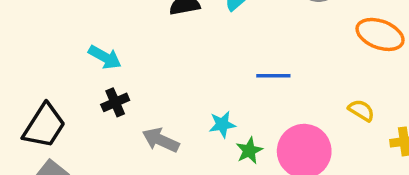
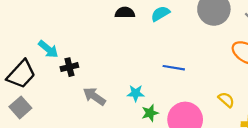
cyan arrow: (105, 57) -> (48, 49), moved

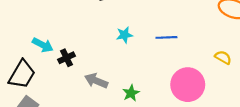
cyan star: (136, 93) -> (124, 35), moved
green star: (150, 113) -> (131, 93), moved

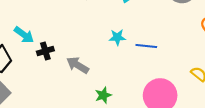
cyan star: (124, 35) -> (117, 37), moved
gray arrow: (96, 81) -> (78, 65), moved

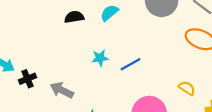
blue line: (146, 46) -> (131, 64), turned -30

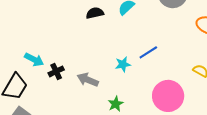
cyan star: (100, 58) -> (123, 64), moved

